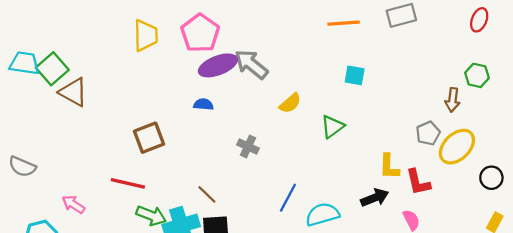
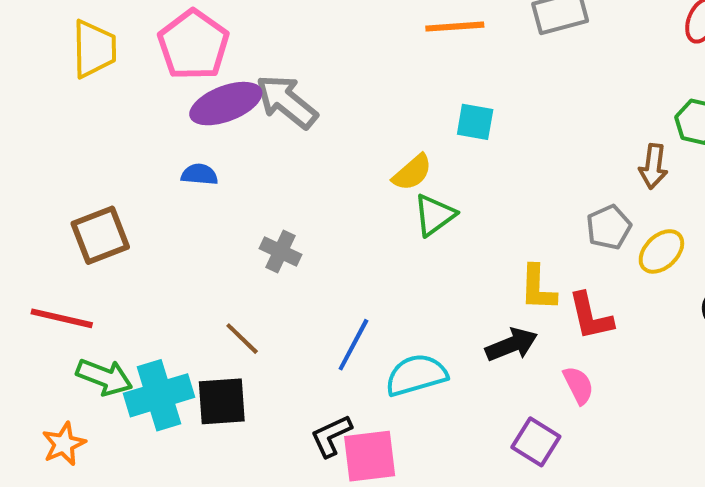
yellow semicircle: (290, 103) -> (412, 172), moved
yellow ellipse: (457, 147) -> (661, 251), size x0.7
brown line: (207, 194) -> (242, 339), moved

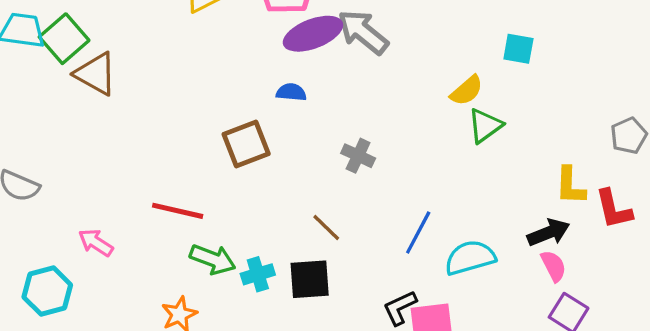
brown square: (100, 235) -> (246, 144), moved
pink semicircle: (578, 385) -> (554, 266), moved
cyan cross: (159, 395) -> (258, 274), size x0.6

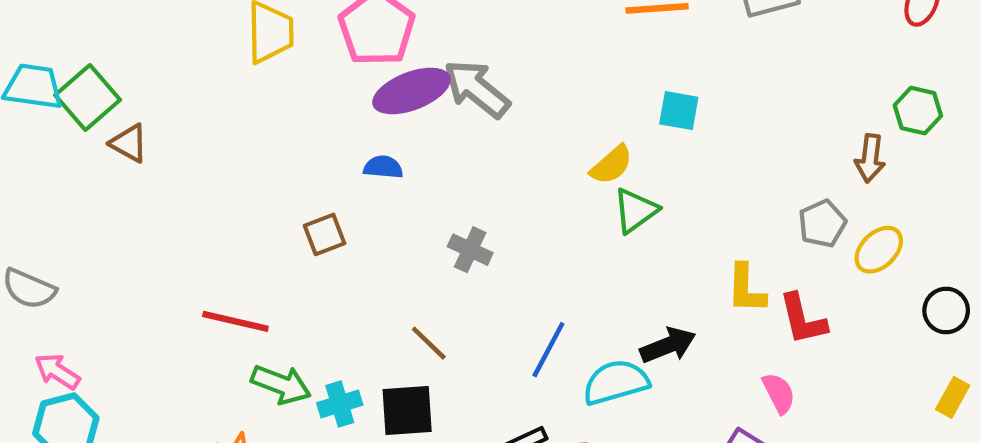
brown triangle: (96, 74) -> (129, 143), size x0.7
brown square: (246, 144) -> (325, 234), size x0.7
black arrow: (549, 233) -> (668, 345), moved
pink arrow: (96, 243) -> (57, 371), moved
pink semicircle: (554, 266) -> (779, 393), moved

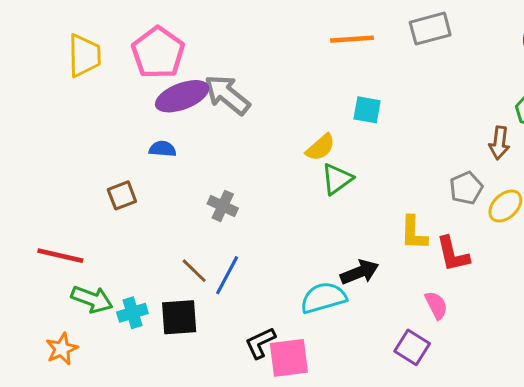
blue line: (548, 350) -> (227, 275), moved

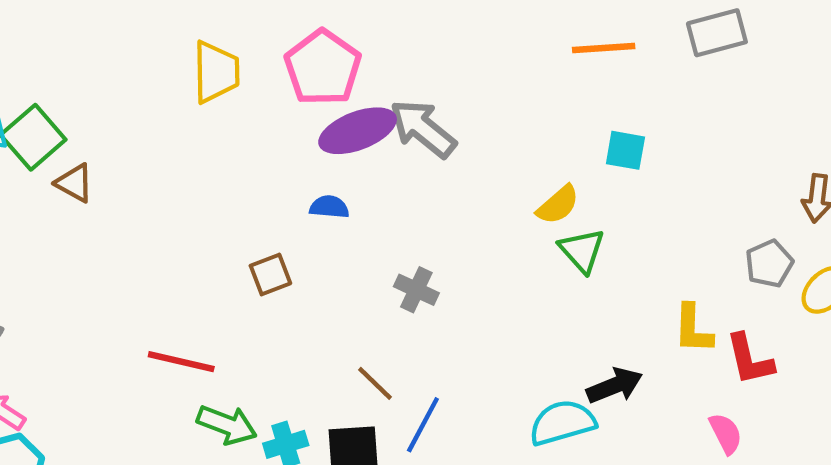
green triangle: (337, 179) -> (582, 251), turned -36
blue line: (227, 275) -> (423, 425), moved

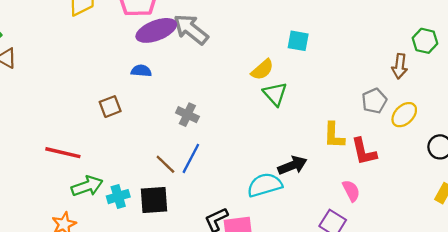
green arrow: (227, 425) -> (87, 186), turned -40
blue line: (423, 425) -> (191, 158), moved

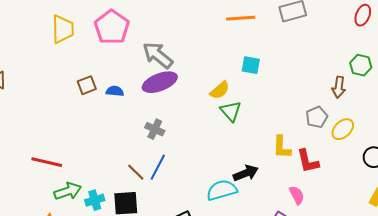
purple ellipse: (156, 30) -> (160, 82), moved
brown square: (110, 107) -> (87, 85), moved

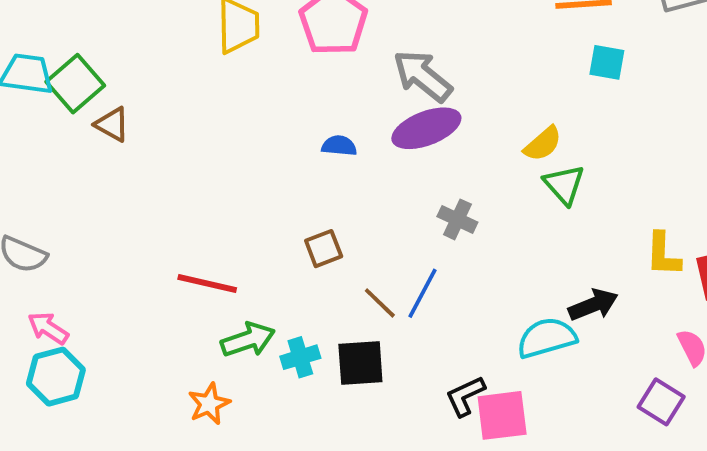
cyan square: (251, 65) -> (607, 62), moved
brown square: (87, 85) -> (324, 249), moved
gray cross: (155, 129) -> (457, 219), moved

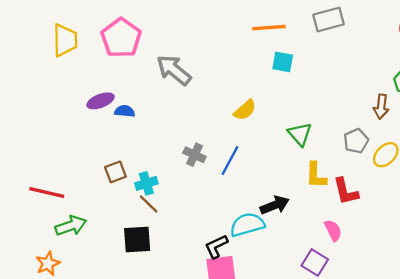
purple ellipse: (426, 128) -> (101, 101), moved, size x0.7
green triangle: (564, 185) -> (300, 134), moved
blue line: (423, 293) -> (230, 160), moved
cyan cross: (300, 357) -> (146, 183), moved
black L-shape: (465, 396) -> (216, 246), moved

